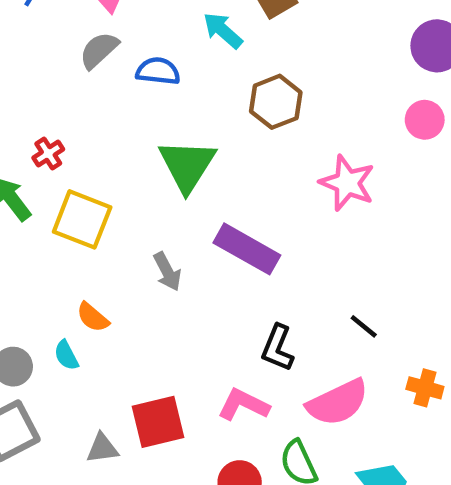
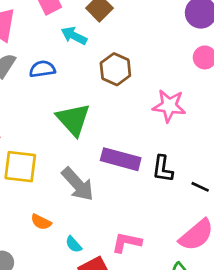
gray arrow: (167, 272) -> (78, 184), size x1.6
black L-shape: (277, 348) -> (163, 169), moved
cyan semicircle: (66, 355) -> (74, 244), moved
pink L-shape: (243, 405) -> (127, 242), moved

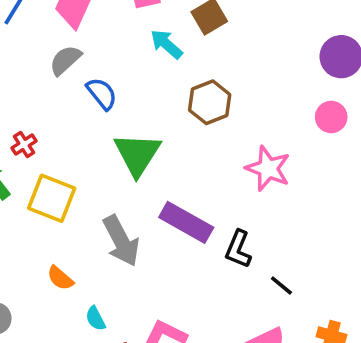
blue semicircle: (42, 69) -> (102, 94), moved, turned 45

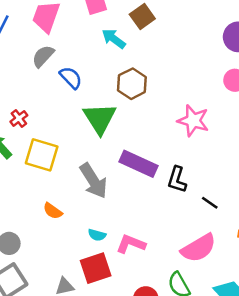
brown hexagon: (210, 102) -> (132, 84), moved
cyan semicircle: (95, 319) -> (97, 235), moved, turned -42

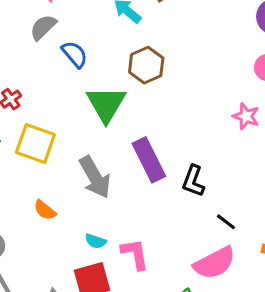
pink star: (193, 121) -> (246, 116), moved, size x0.7
purple rectangle: (138, 164) -> (149, 160), turned 36
black line: (210, 203) -> (226, 222), moved
pink L-shape: (131, 244) -> (135, 254), turned 56

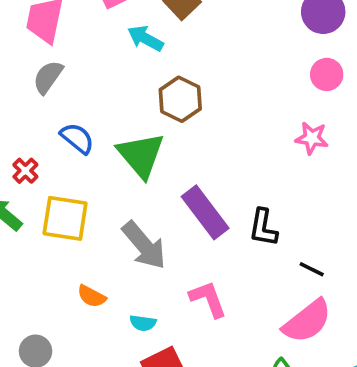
blue semicircle: (75, 54) -> (77, 138), moved
cyan semicircle: (96, 241) -> (143, 323), moved
pink L-shape: (135, 254) -> (208, 299), moved

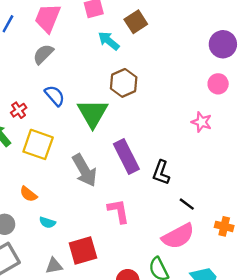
orange semicircle: (92, 296) -> (28, 194), moved
cyan semicircle: (143, 323) -> (47, 222), moved

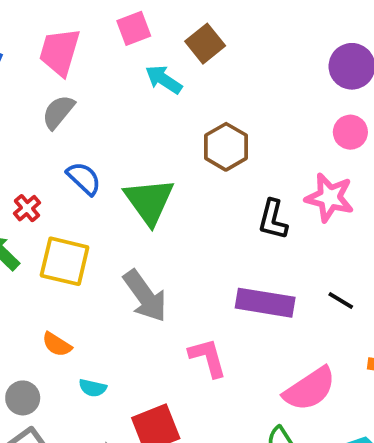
brown hexagon: (124, 83) -> (226, 147), moved
pink star: (202, 122) -> (330, 198), size x1.4
purple rectangle: (126, 157) -> (265, 303), moved, turned -48
black L-shape: (161, 173) -> (273, 220), moved
black line: (187, 204) -> (341, 301), moved

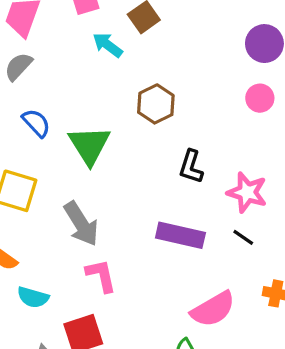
pink star: (330, 198) -> (247, 192), moved
pink L-shape: (208, 358) -> (101, 276), moved
cyan semicircle: (93, 388) -> (33, 297), size x1.4

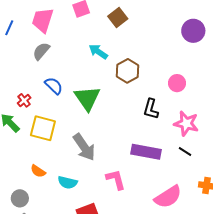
cyan arrow: (108, 45) -> (98, 52), moved
pink circle: (260, 98) -> (177, 83), moved
pink L-shape: (101, 276) -> (116, 180), moved
cyan semicircle: (33, 297) -> (68, 182), moved

